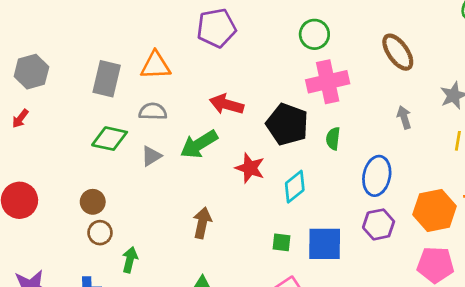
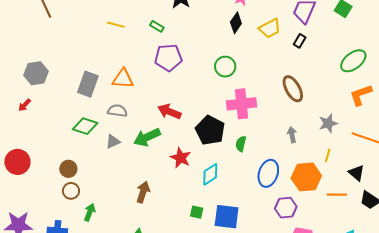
green circle: (314, 34) -> (225, 67), moved
orange hexagon: (435, 210) -> (306, 177), moved
purple hexagon: (379, 224) -> (286, 208), moved

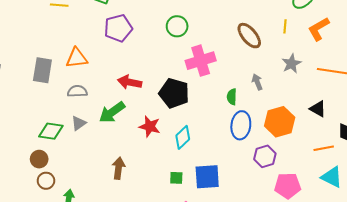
green diamond: (85, 126) -> (51, 131), moved
green semicircle: (241, 144) -> (232, 97), moved
yellow line: (328, 155) -> (285, 26), moved
black triangle: (356, 173) -> (318, 109), moved
orange line: (337, 195) -> (324, 148), moved

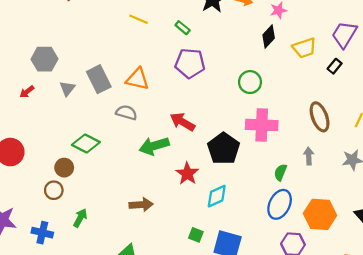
gray rectangle: (42, 70) -> (99, 79), turned -55
gray arrow: (257, 82) -> (309, 156), moved
gray triangle: (79, 123) -> (67, 88), moved, turned -35
brown arrow: (119, 168) -> (141, 205), turned 60
brown circle: (46, 181) -> (54, 190), moved

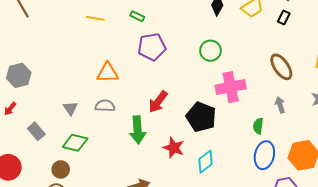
gray rectangle: (99, 79) -> (36, 131), moved, size x0.7
gray triangle: (67, 88) -> (70, 108), moved
red arrow: (182, 122) -> (158, 102), turned -70
green arrow: (154, 146) -> (138, 130), turned -64

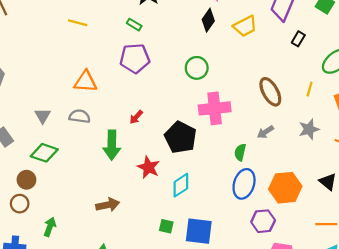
green rectangle: (137, 16) -> (134, 25), moved
black rectangle: (284, 18) -> (298, 39), moved
red arrow: (158, 102) -> (136, 117), size x0.6
gray arrow: (280, 105) -> (265, 132), turned -112

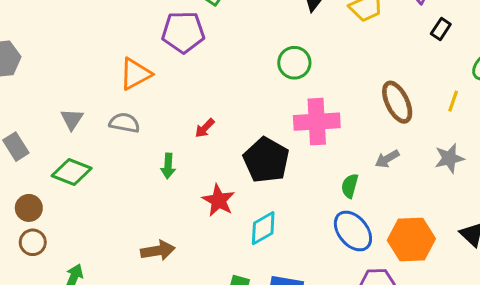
purple pentagon: (135, 58) -> (183, 32), moved
orange triangle: (86, 82) -> (135, 74), turned -35
green arrow: (112, 145) -> (168, 166), size x0.6
brown circle: (26, 180) -> (29, 208), moved
blue ellipse: (244, 184) -> (353, 231), turned -60

